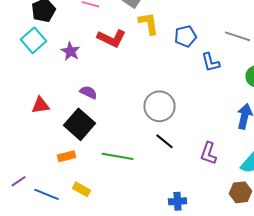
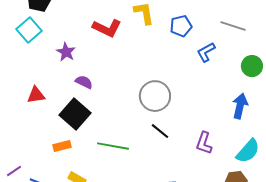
purple star: (70, 51) -> (66, 52), moved
blue L-shape: (210, 62) -> (206, 52), turned 75

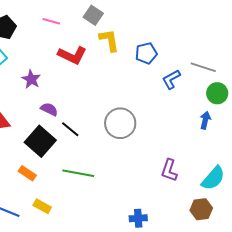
gray line: (233, 26) -> (203, 67), moved
blue arrow: (240, 106) -> (205, 120), moved, size x0.7
black line: (160, 131) -> (70, 129), moved
orange rectangle: (62, 146) -> (27, 173), turned 48

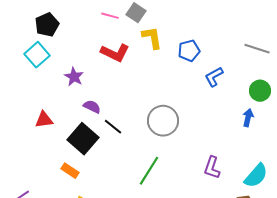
pink line: (51, 21) -> (110, 16), moved
gray line: (203, 67) -> (257, 49), moved
green line: (78, 173) -> (149, 171), moved, turned -68

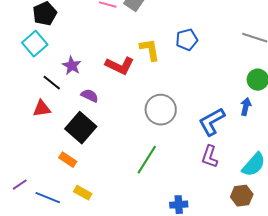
yellow L-shape: (152, 38) -> (150, 50), moved
red L-shape: (115, 53) -> (120, 66), moved
blue L-shape: (214, 77) -> (212, 122), moved, size x1.4
black line: (113, 127) -> (52, 83), moved

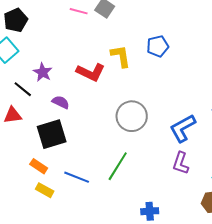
black square: (81, 128) -> (52, 134), turned 32
yellow rectangle: (83, 193) -> (45, 190), moved
blue line: (48, 198) -> (77, 177), moved

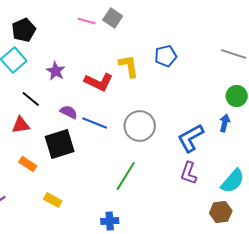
purple star: (43, 72) -> (56, 71), moved
orange rectangle: (39, 166) -> (28, 164), moved
blue line: (77, 177) -> (95, 123), moved
blue cross: (150, 211) -> (110, 221), moved

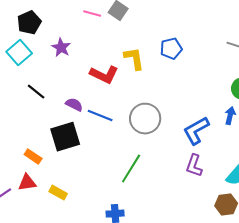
purple star: (56, 71) -> (61, 48), moved
red triangle: (21, 125) -> (27, 183), moved

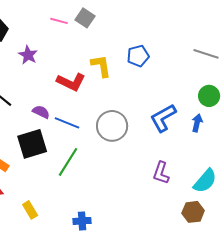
blue L-shape: (196, 131) -> (163, 118), moved
green line: (131, 169) -> (68, 162), moved
yellow rectangle: (58, 193) -> (30, 210), moved, turned 30

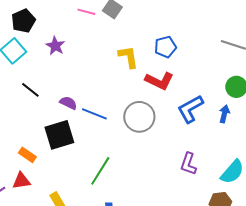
red L-shape: (71, 82) -> (159, 81), moved
green line: (68, 162) -> (100, 171), moved

